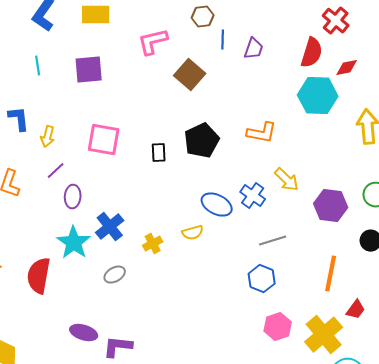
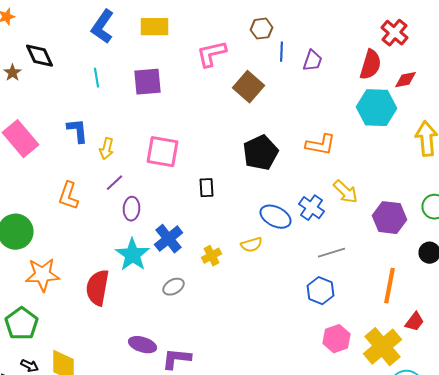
black rectangle: (159, 153) -> (206, 188), moved

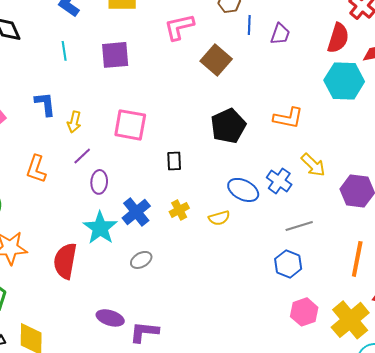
yellow cross: (212, 256) -> (179, 210), moved

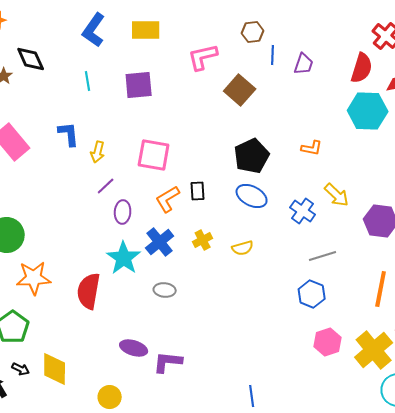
orange L-shape: (288, 118) -> (312, 148), size x0.7
orange L-shape: (36, 169) -> (168, 199), moved, turned 40
blue ellipse: (243, 190) -> (252, 196), moved
gray ellipse: (141, 260) -> (165, 290), turned 35

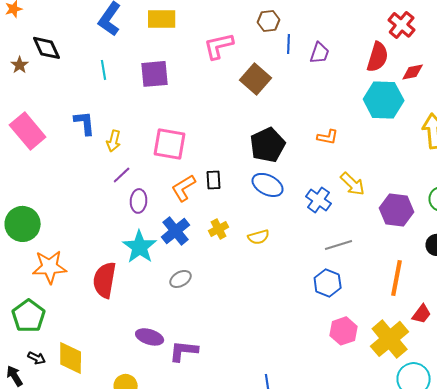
gray ellipse: (165, 290) -> (181, 279), turned -35

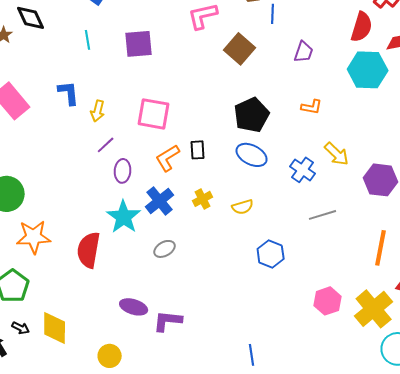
purple trapezoid: (320, 53) -> (304, 52), moved
blue hexagon: (328, 283) -> (271, 254), moved

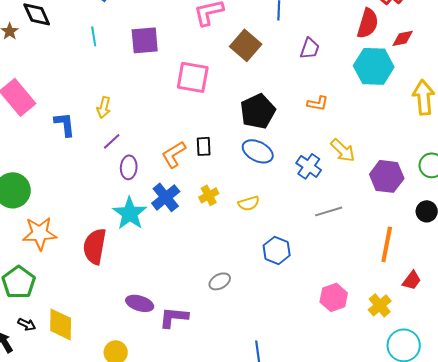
blue L-shape: (69, 93) -> (65, 124), moved
pink square: (154, 114) -> (193, 77), moved
gray ellipse: (165, 249) -> (220, 281), moved
yellow cross: (374, 309) -> (380, 305), size x0.6

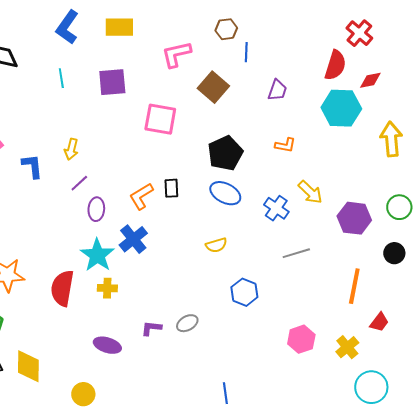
yellow cross: (209, 195) -> (107, 288), moved, turned 30
purple L-shape: (174, 317) -> (151, 328), moved, size x0.7

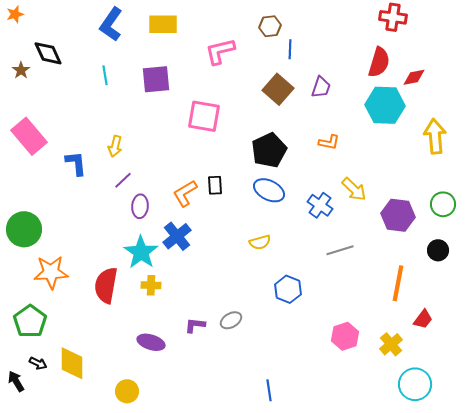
red cross: (359, 33) -> (393, 17), moved, turned -32
brown square: (213, 87) -> (278, 89), moved

